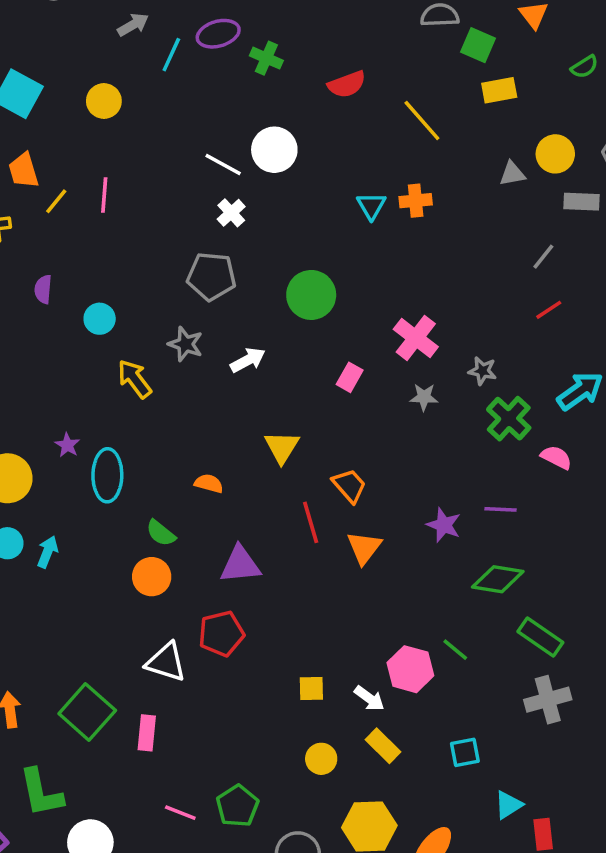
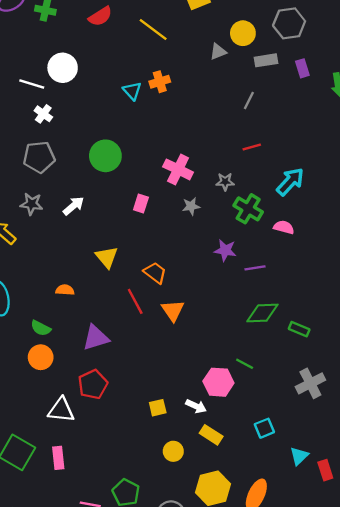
red line: (549, 310) -> (252, 147), moved, turned 30
purple star: (444, 525) -> (225, 250), moved
green rectangle: (540, 637) -> (299, 329), moved, size x0.7

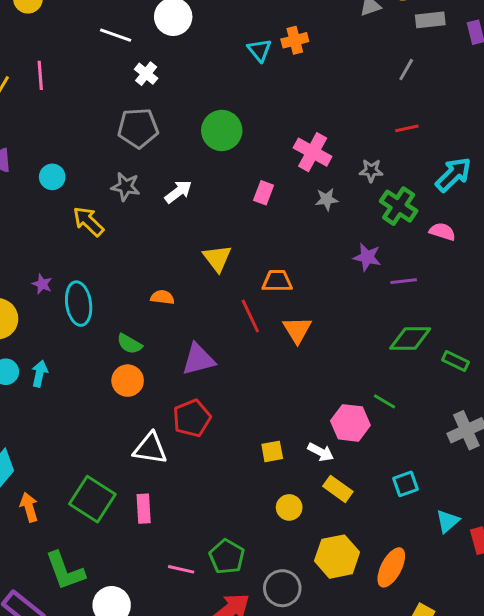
white line: (32, 84) -> (116, 35), moved
orange trapezoid: (155, 273) -> (277, 281), turned -40

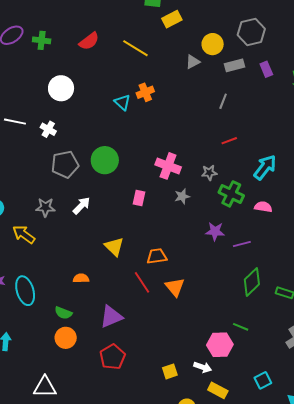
white line: (116, 35) -> (15, 122), moved
gray pentagon: (138, 128) -> (65, 164), moved
green diamond: (410, 338) -> (252, 282), turned -36
white triangle: (150, 448) -> (45, 387), moved

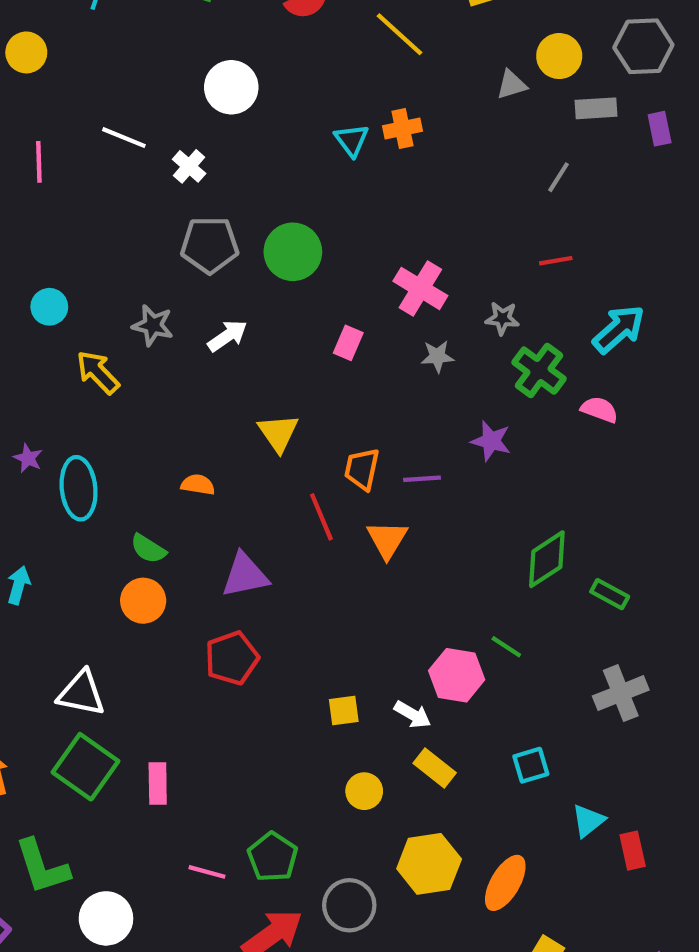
purple line: (242, 244) -> (422, 479), moved
orange trapezoid: (157, 256) -> (362, 469), turned -80

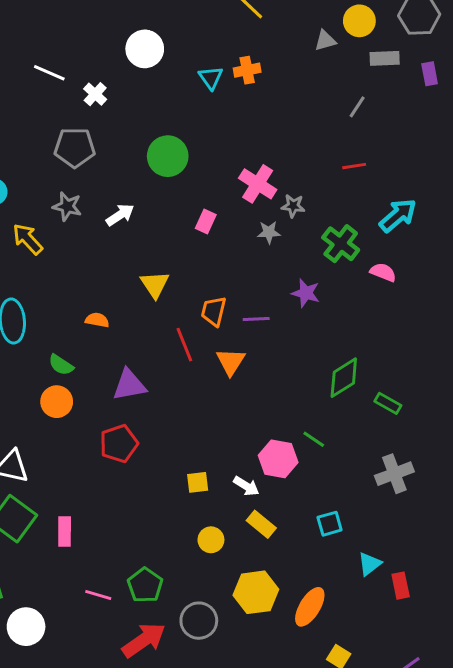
white circle: (231, 87) -> (145, 49), moved
gray pentagon: (210, 245) -> (75, 148), moved
gray star: (502, 318) -> (293, 206), moved

